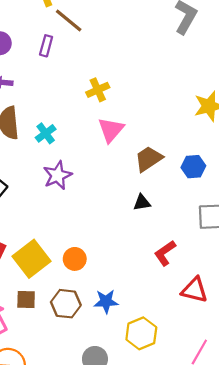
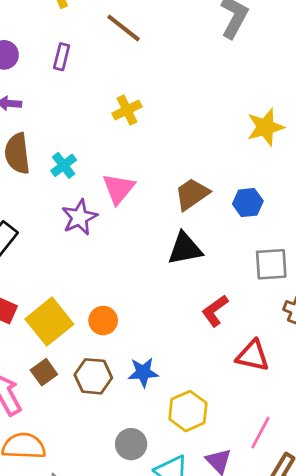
brown line: (69, 21) -> (124, 28), moved
pink triangle: (111, 130) -> (119, 189), moved
black triangle: (142, 203) -> (185, 249), size x1.6
brown square: (26, 299) -> (44, 372), turned -36

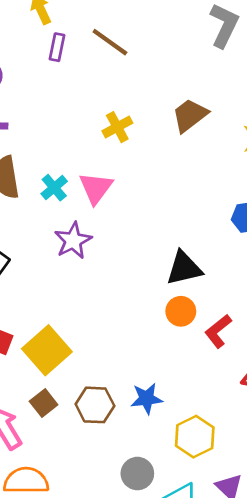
purple rectangle: (62, 57) -> (57, 47), moved
pink triangle: (119, 189) -> (96, 188), moved
brown trapezoid: (192, 194) -> (190, 115), moved
orange circle: (103, 321) -> (181, 311), moved

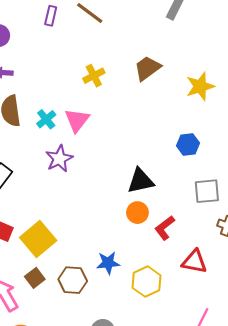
blue star: (146, 399) -> (108, 263), moved
yellow hexagon: (195, 437) -> (146, 282), moved

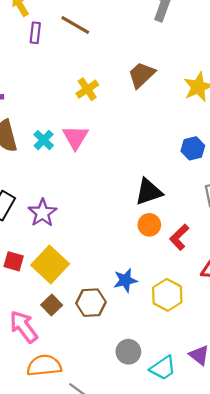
purple star: (59, 159) -> (42, 213), moved

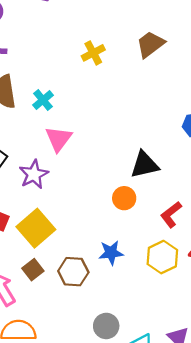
pink triangle: (75, 137) -> (59, 139), moved
orange circle: (149, 225) -> (124, 198), moved
yellow hexagon: (167, 295) -> (162, 257), moved

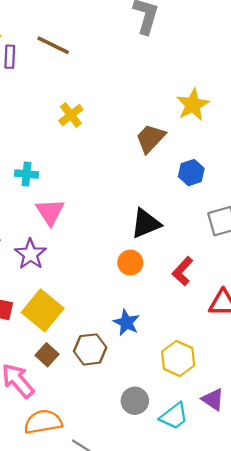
brown trapezoid: (150, 44) -> (150, 138), moved
cyan cross: (43, 100) -> (27, 174), turned -35
blue star: (111, 253) -> (126, 323), turned -30
yellow hexagon: (162, 257) -> (178, 358), moved

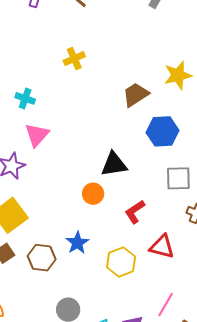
blue hexagon: (191, 173) -> (163, 131), size x1.4
yellow hexagon: (178, 358) -> (121, 262), moved

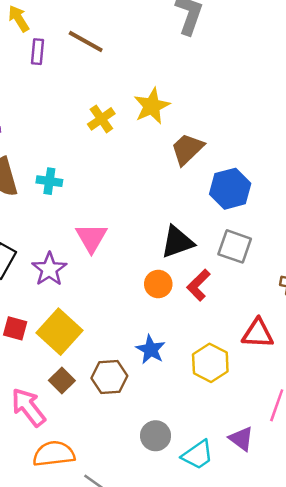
yellow star: (178, 75) -> (152, 106), moved
pink triangle: (37, 135) -> (91, 238), moved
gray square: (178, 178) -> (235, 246), moved, turned 32
red L-shape: (135, 212) -> (198, 285), moved

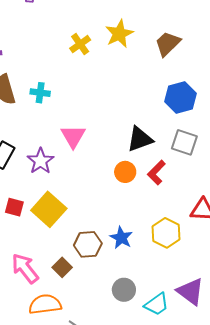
brown trapezoid: (187, 149) -> (168, 44), moved
blue star: (151, 350) -> (121, 238), moved
brown square: (62, 381) -> (62, 267), moved
purple triangle: (241, 439) -> (190, 292), size x1.4

